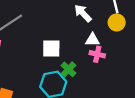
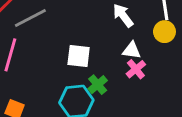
pink cross: (97, 54) -> (136, 69), turned 32

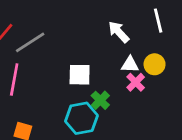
yellow circle: (164, 32) -> (155, 64), moved

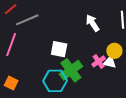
white triangle: (130, 65) -> (110, 62), moved
green cross: (100, 100) -> (71, 70), size x1.6

